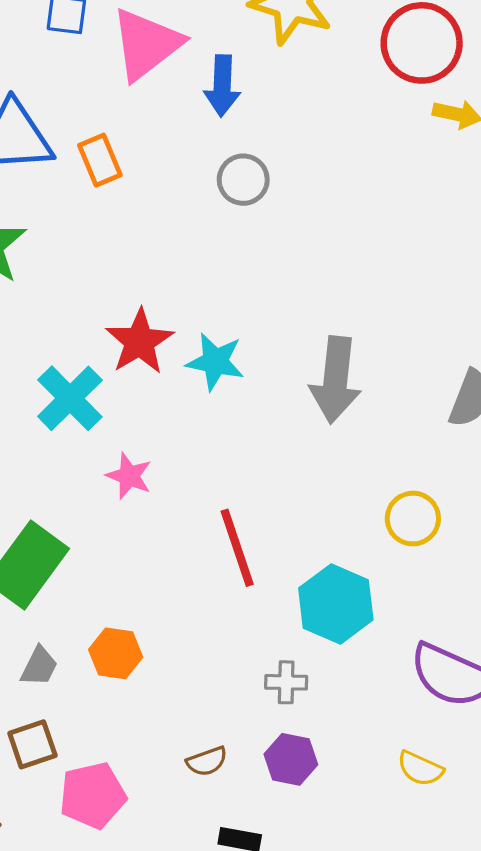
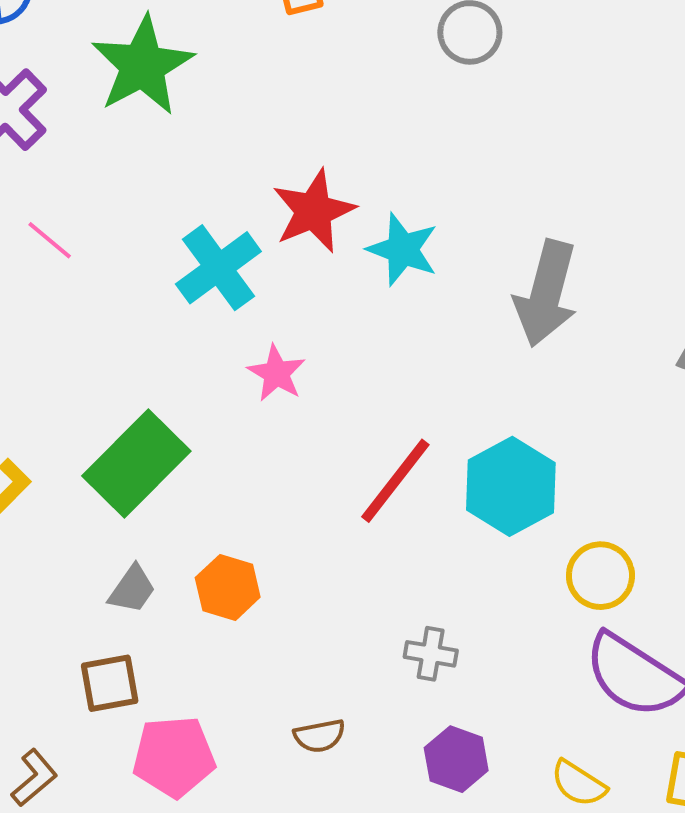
yellow circle: (413, 519) -> (600, 576), moved
red line: (237, 548) -> (395, 481), turned 48
cyan hexagon: (336, 604) -> (511, 486), moved
purple hexagon: (291, 759) -> (456, 759), moved

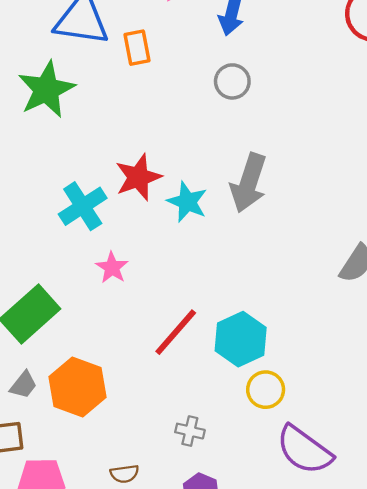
gray arrow: (546, 294) -> (249, 183), moved
yellow circle: (600, 576) -> (266, 390), moved
orange hexagon: (228, 587) -> (77, 387), size x1.6

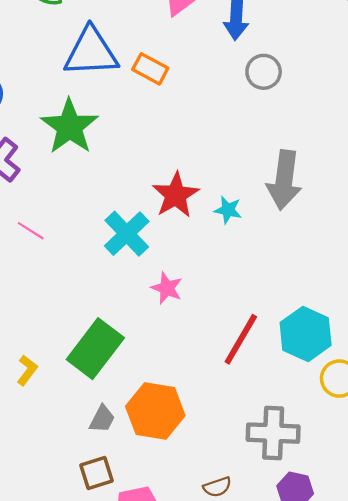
orange rectangle: (137, 48) -> (150, 69), turned -40
gray circle: (232, 81) -> (264, 72), moved
cyan star: (187, 202) -> (228, 210), size x0.7
gray cross: (190, 431) -> (273, 433), size x1.8

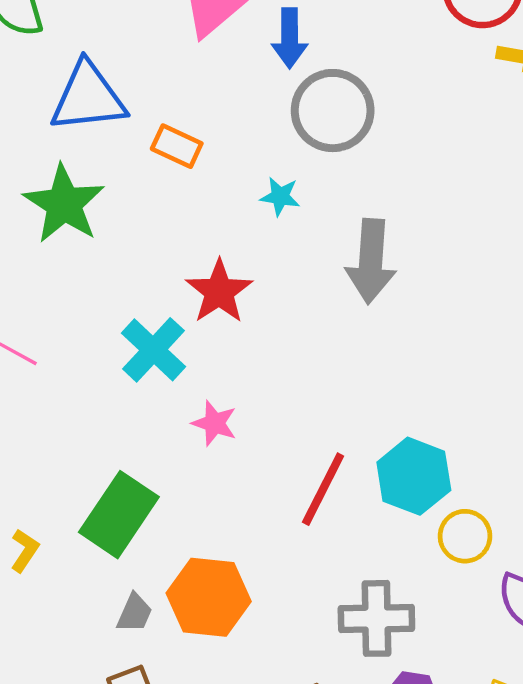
orange rectangle: (150, 69) -> (177, 146), moved
gray circle: (264, 72) -> (333, 111), size x1.6
cyan star: (228, 210) -> (280, 196), moved

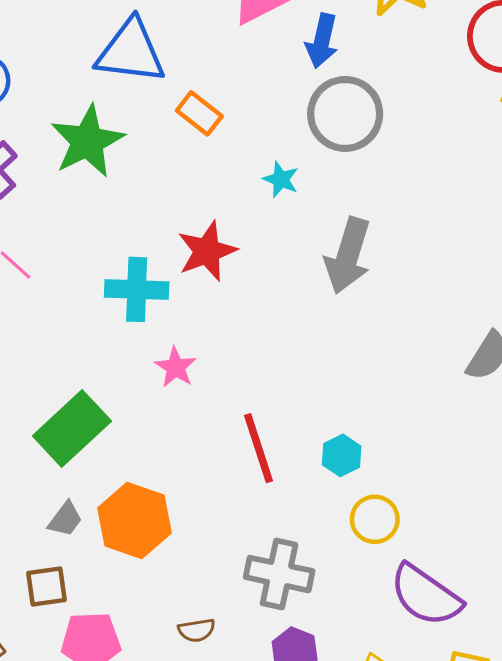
cyan cross: (153, 350) -> (137, 289), turned 36
cyan hexagon: (414, 476) -> (342, 455), size x0.6
red line: (323, 489) -> (258, 448), turned -58

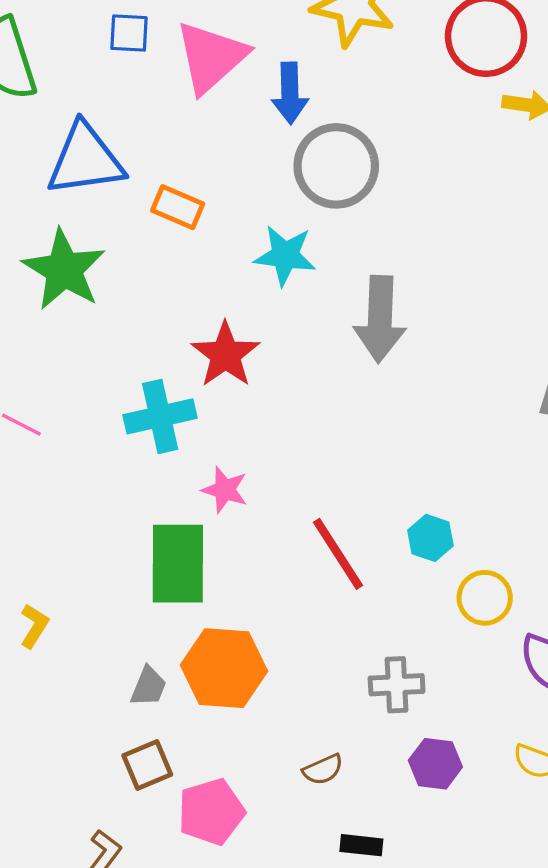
cyan star: (281, 179) -> (285, 255), size x1.5
green rectangle: (72, 429) -> (178, 564), moved, turned -32
gray cross: (279, 574) -> (397, 685), size x0.7

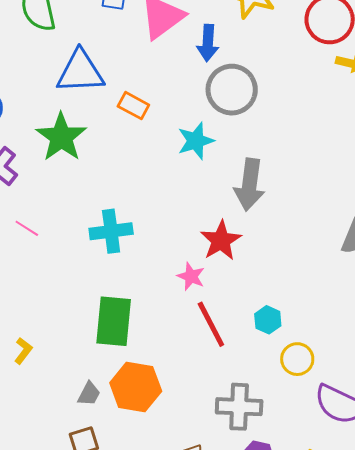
cyan star: (285, 255) -> (196, 141), turned -30
red star: (225, 355) -> (221, 241), moved
pink star: (225, 490) -> (191, 276), moved
gray cross: (397, 685) -> (239, 407), size x1.4

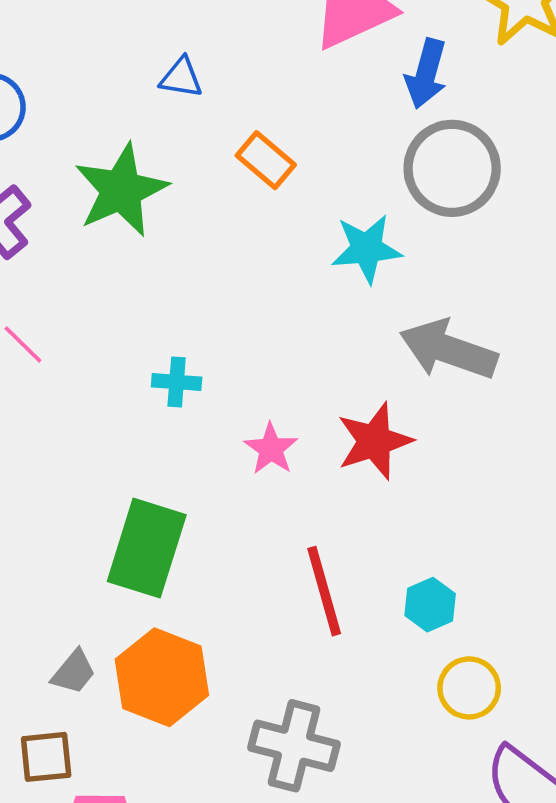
blue triangle: (80, 72) -> (181, 78), size x0.5
gray arrow: (250, 185) -> (448, 350), turned 90
cyan cross: (111, 231) -> (177, 382), size x0.6
pink star: (191, 276) -> (271, 449), moved
gray cross: (239, 407) -> (294, 746), moved

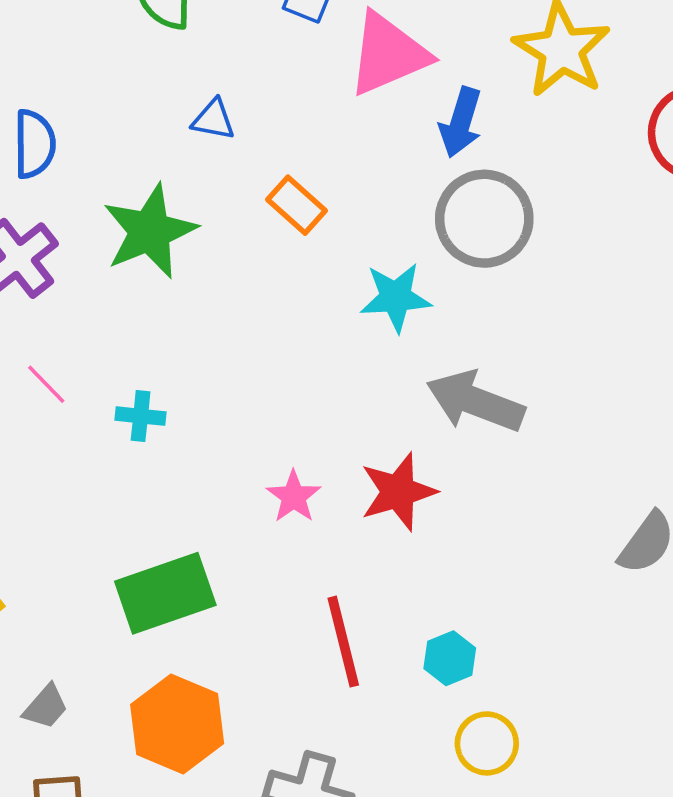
cyan cross: (177, 382) -> (141, 416), moved
green rectangle: (147, 548) -> (165, 593), turned 52
gray trapezoid: (74, 672) -> (46, 707), moved

